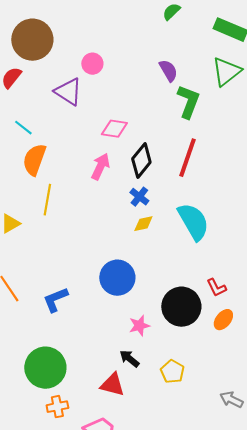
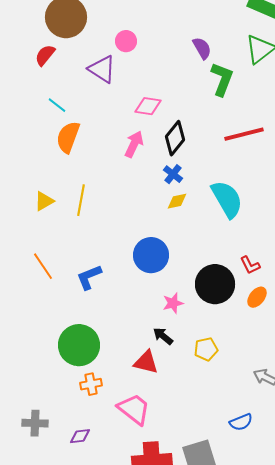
red line: (187, 158) -> (244, 134), moved, turned 57
yellow line: (47, 200) -> (81, 200), moved
yellow pentagon: (172, 372) -> (206, 349), turned 30

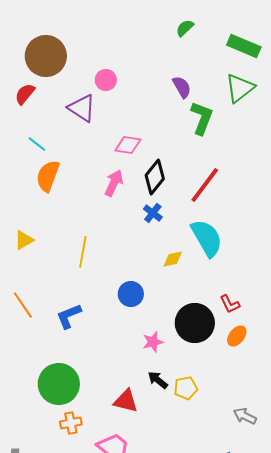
red line: (244, 134) -> (205, 185), moved, turned -39
yellow line: (81, 200) -> (83, 252), moved
yellow diamond: (177, 201) -> (173, 259), moved
blue circle: (151, 255) -> (131, 294), size x0.7
black arrow: (163, 336) -> (158, 380), moved

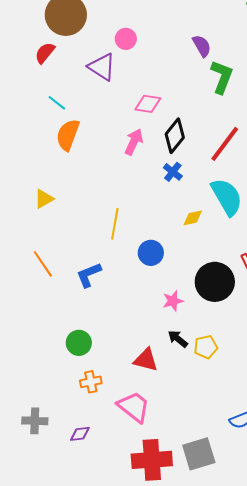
yellow line: (83, 252) -> (115, 224), moved
green circle: (59, 384) -> (79, 343), size x0.6

